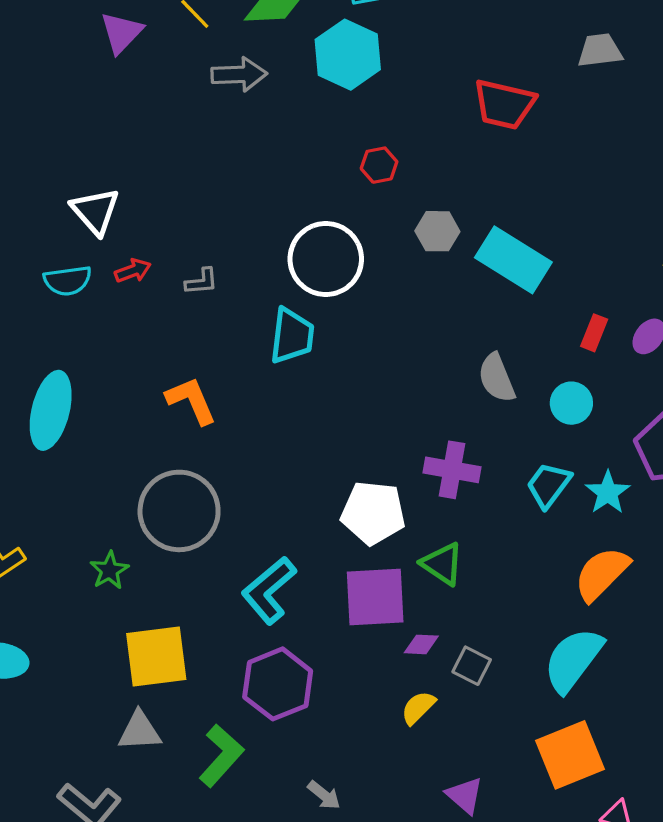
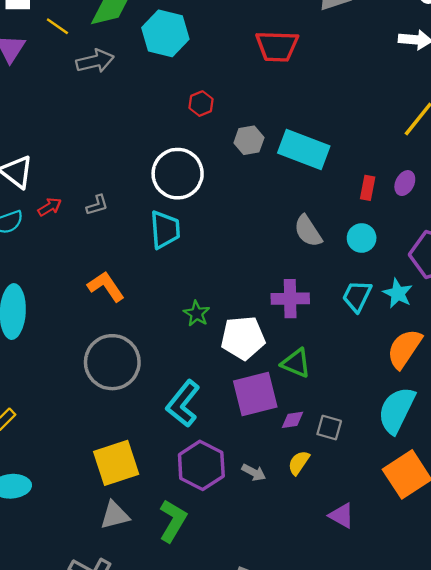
green star: (109, 570) -> (197, 314), moved
gray arrow: (324, 795) -> (254, 472), moved

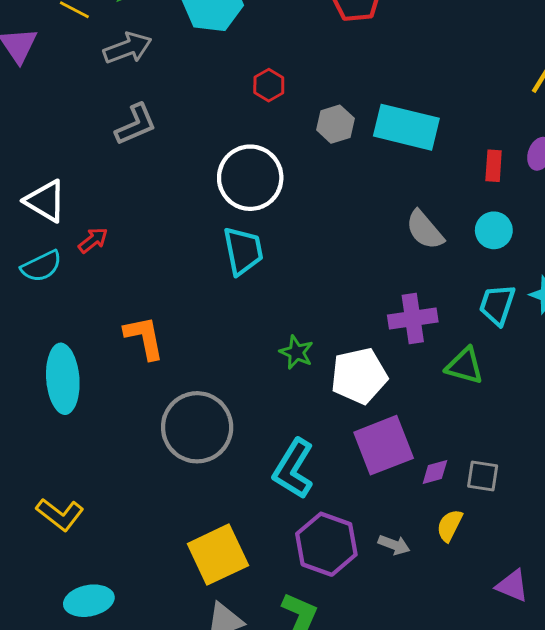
gray L-shape: (97, 205) -> (136, 124), moved, size x1.5
orange L-shape: (106, 286) -> (144, 338), moved, turned 30
green triangle: (296, 363) -> (465, 366), moved

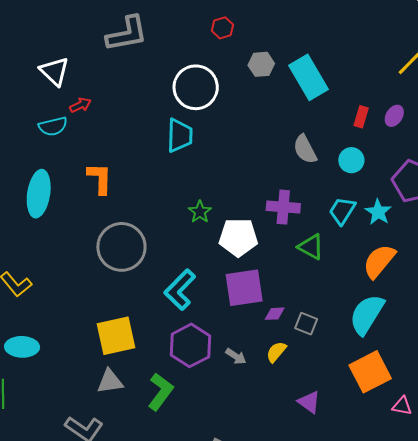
gray L-shape: (136, 124) -> (127, 34), size x1.4
cyan rectangle: (406, 127) -> (309, 77), turned 33
cyan semicircle: (41, 266) -> (53, 126), moved

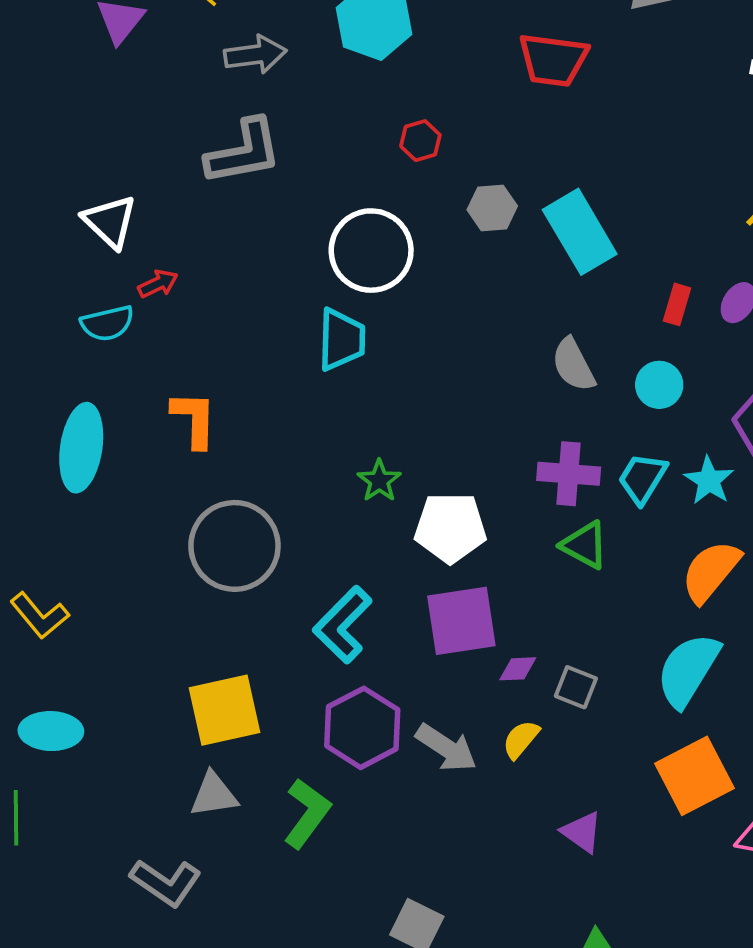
purple cross: (283, 207) -> (569, 474), moved
gray arrow: (236, 356) -> (446, 748), size x1.6

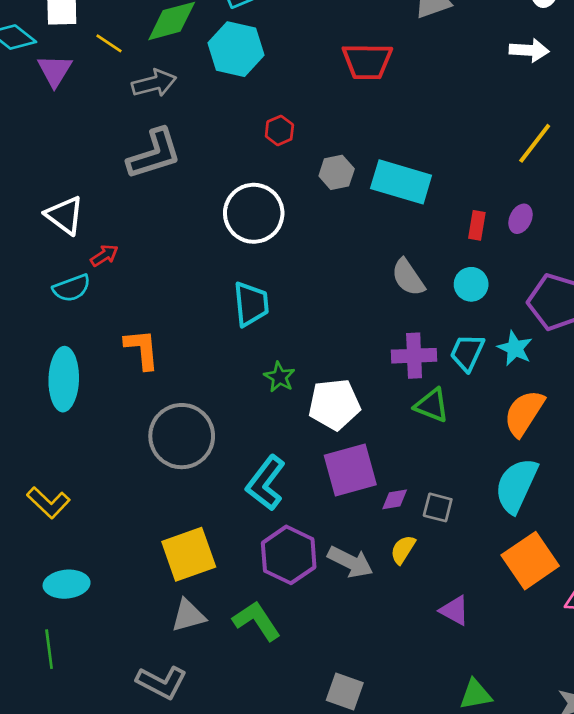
cyan rectangle: (580, 232) -> (401, 182), turned -36
cyan trapezoid: (342, 339) -> (251, 304), moved
green L-shape: (307, 813) -> (257, 621), turned -63

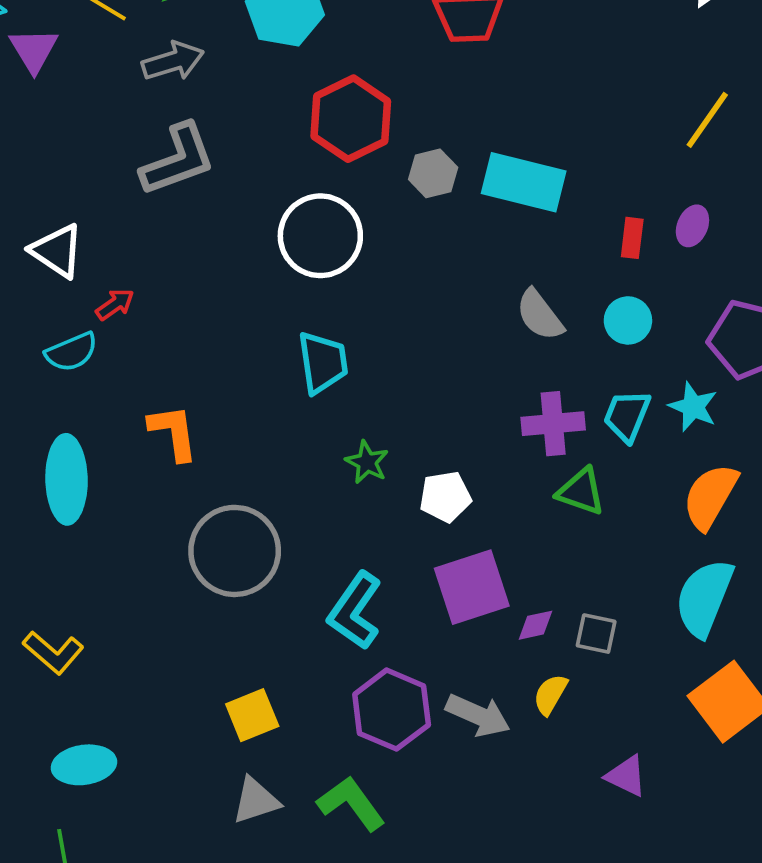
red hexagon: (279, 130) -> (351, 119), size x2.0
white pentagon: (334, 404) -> (445, 497), size x0.7
yellow square: (189, 554) -> (252, 715), size x0.7

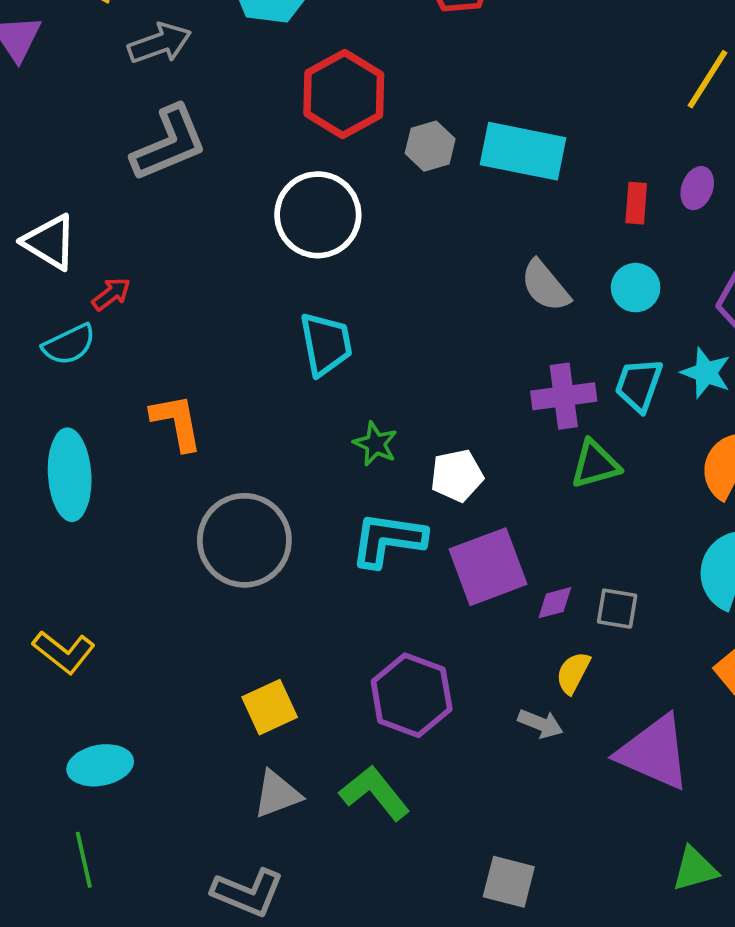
green triangle: (581, 492) -> (595, 464), turned -32
cyan L-shape: (355, 611) -> (388, 540), moved, turned 66
gray arrow: (478, 715) -> (540, 724), moved, size x0.7
purple triangle: (626, 776) -> (654, 752), size x1.8

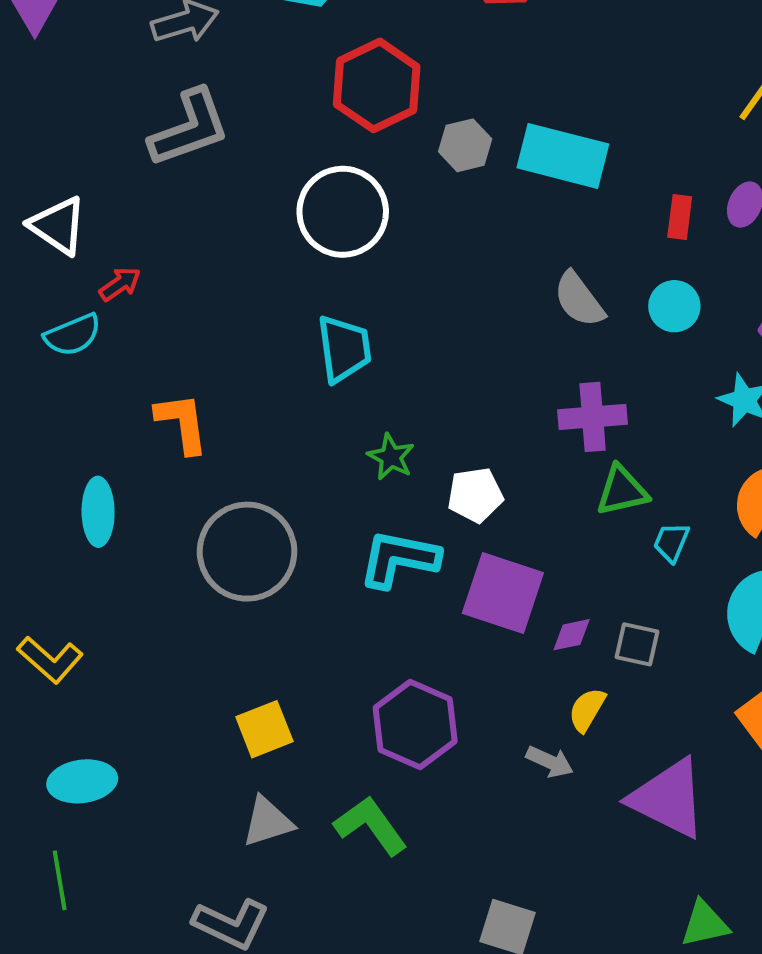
cyan trapezoid: (639, 385) -> (671, 542), moved, size x0.7
cyan ellipse: (70, 475) -> (98, 512), moved, size x0.7
purple square: (488, 567) -> (503, 593), turned 36

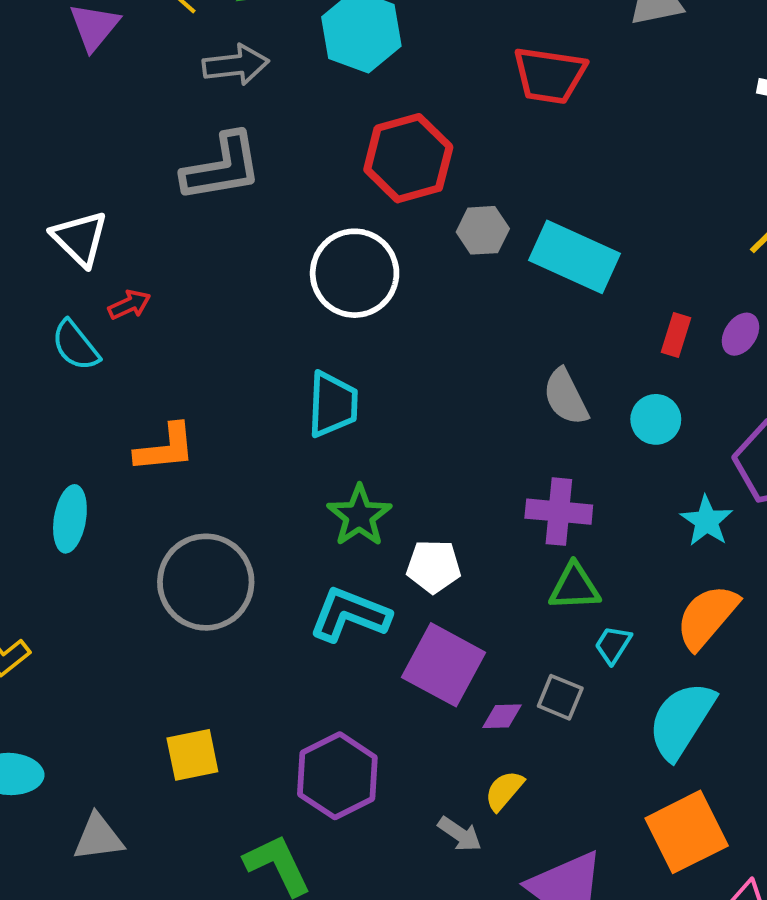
cyan semicircle: (73, 335) -> (76, 345), turned 64
orange L-shape: (182, 423) -> (165, 448), turned 82
green star: (391, 457) -> (359, 516), size x1.4
gray square: (637, 644) -> (560, 697), moved
gray triangle: (267, 822) -> (98, 837), moved

